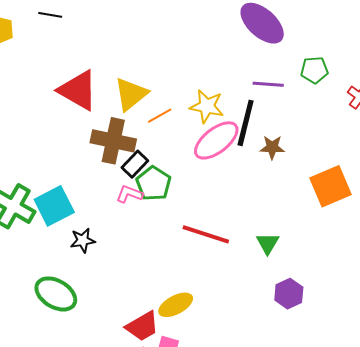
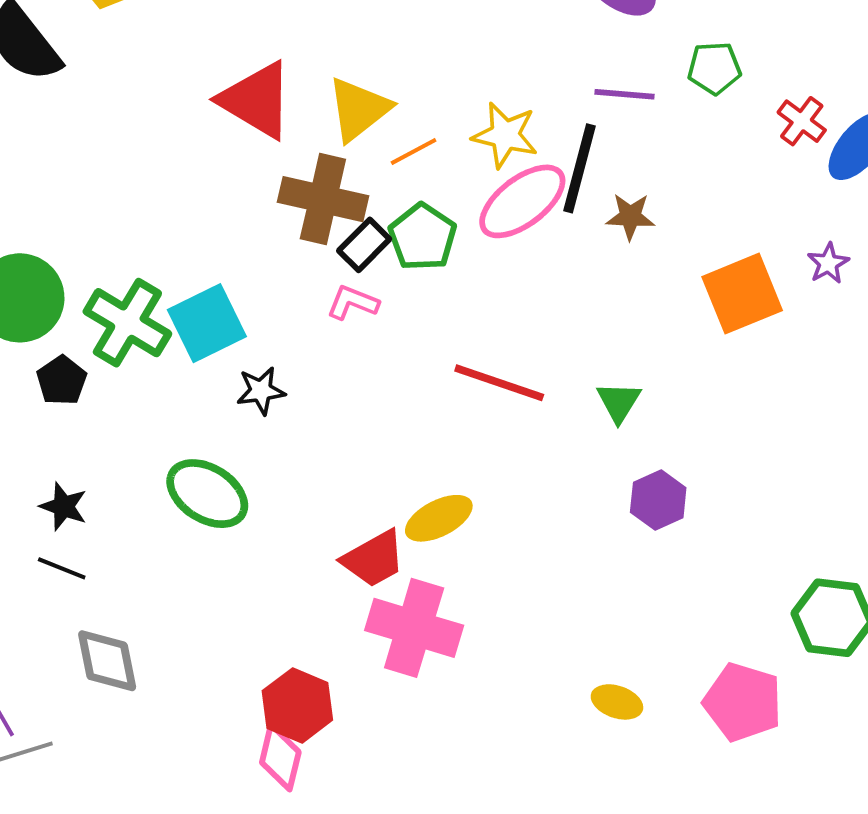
green pentagon: (154, 183) -> (422, 237), moved

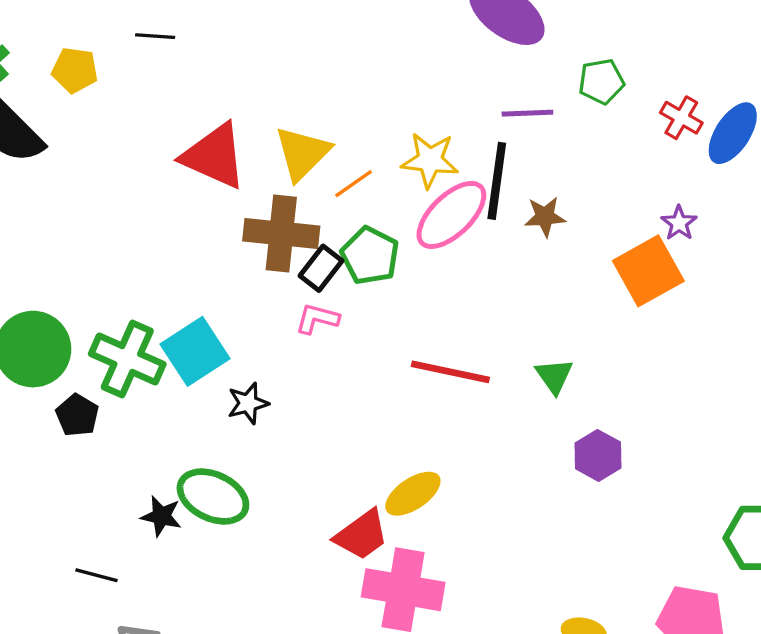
purple star: (828, 263) -> (679, 223), moved
black star: (64, 506) -> (161, 516), moved

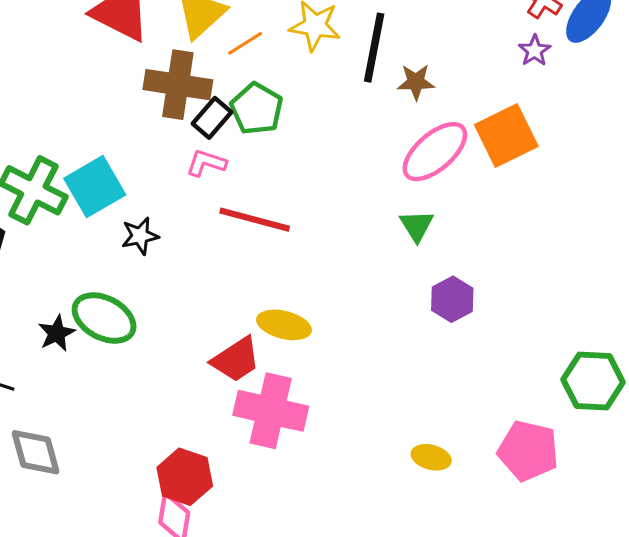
pink ellipse: (451, 215) -> (435, 152), moved
purple star: (679, 223) -> (535, 51), moved
red line: (450, 372) -> (255, 220), moved
yellow ellipse: (413, 494) -> (284, 325), turned 45
black star: (161, 516) -> (57, 333), turned 30

